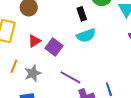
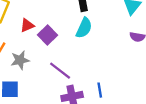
cyan semicircle: (86, 35) -> (84, 28), turned -54

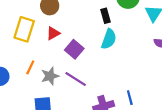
red triangle: (27, 25) -> (53, 33), moved
purple line: (60, 71) -> (76, 79), moved

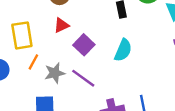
yellow rectangle: (24, 29) -> (22, 35), moved, turned -30
cyan semicircle: (109, 39) -> (123, 50), moved

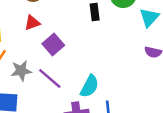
cyan semicircle: (123, 50) -> (89, 86), moved

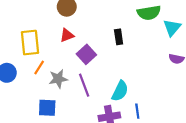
black rectangle: (95, 12) -> (119, 37), moved
purple line: (50, 78) -> (84, 85), turned 30

